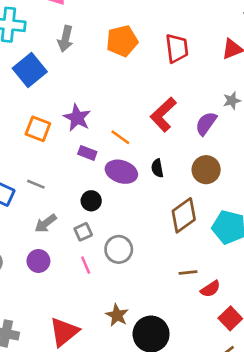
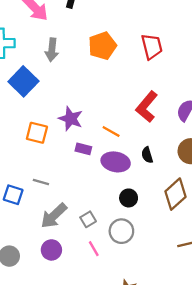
black circle: (91, 201) -> (129, 198), moved
gray arrow: (46, 223) -> (54, 216), size x1.4

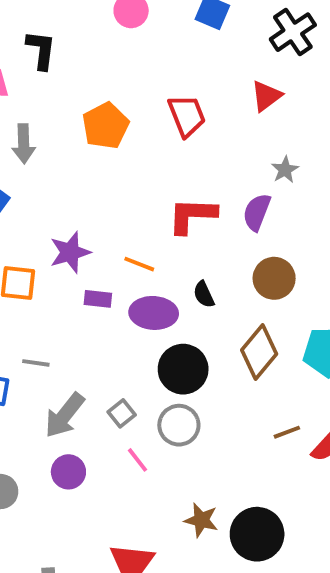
red L-shape: (147, 107) -> (192, 215), turned 60
purple star: (71, 119) -> (70, 252), turned -30
black circle: (129, 198) -> (183, 369), size x1.6

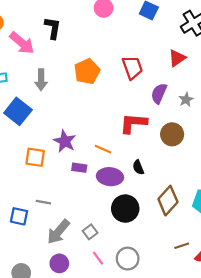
purple semicircle: (257, 212) -> (159, 93), moved
purple star: (70, 252) -> (65, 141), turned -30
brown circle: (274, 278) -> (172, 134), moved
gray circle: (179, 425) -> (128, 259), moved

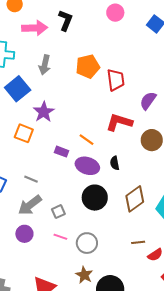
pink arrow: (22, 43) -> (35, 28), turned -55
red trapezoid: (132, 67) -> (116, 80), moved
purple star: (65, 141) -> (44, 112), moved
gray line: (43, 202) -> (31, 179), moved
pink line: (98, 258) -> (60, 237), turned -48

